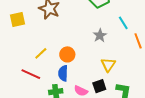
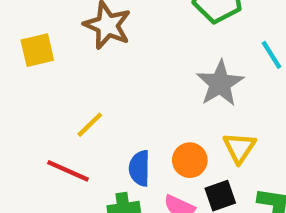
gray star: (100, 35) -> (220, 83), size x1.5
orange circle: (67, 54) -> (190, 160), moved

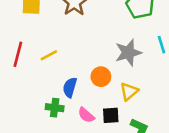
orange circle: (190, 160) -> (101, 77), moved
red line: (68, 171) -> (18, 54), moved, turned 65

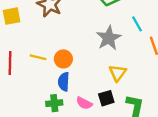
yellow line: (49, 55) -> (38, 57), turned 56
orange circle: (101, 77) -> (63, 59), moved

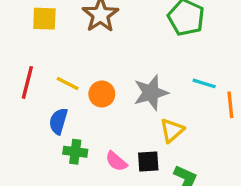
cyan line: (137, 24) -> (204, 83), moved, turned -56
gray star: (109, 38) -> (151, 93), moved
blue semicircle: (64, 82) -> (58, 121), moved

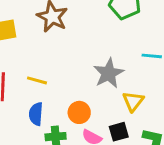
orange circle: (102, 94) -> (79, 112), moved

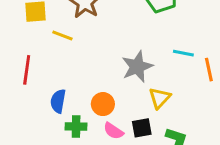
yellow line: (37, 80) -> (62, 35), moved

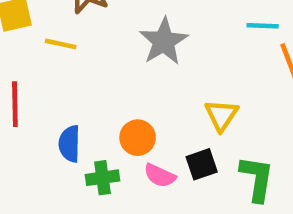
cyan line: (183, 53) -> (263, 26), moved
gray star: (137, 67) -> (164, 41), moved

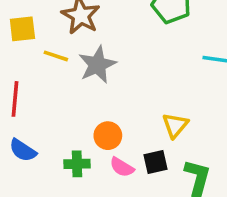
gray star: (164, 41) -> (97, 65), moved
blue semicircle: (70, 144) -> (23, 150), moved, turned -64

